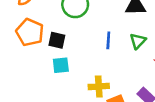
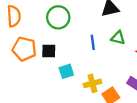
green triangle: (138, 41) -> (118, 38), turned -48
cyan square: (61, 65) -> (66, 71), moved

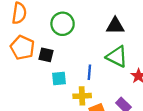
green triangle: (118, 38) -> (117, 57), size x1.5
blue line: (93, 42) -> (89, 72), moved

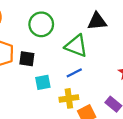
green triangle: (117, 57) -> (76, 46), moved
blue line: (89, 72) -> (74, 73), turned 64

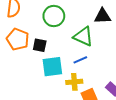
cyan square: (43, 82) -> (52, 67), size x1.5

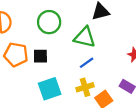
cyan square: (52, 67) -> (50, 89), moved

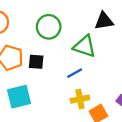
blue line: (87, 63) -> (75, 73), moved
cyan square: (50, 89) -> (19, 97), moved

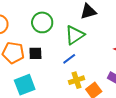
green triangle: (85, 46) -> (75, 35), turned -45

